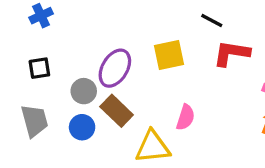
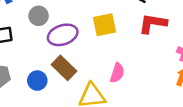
purple ellipse: (115, 68) -> (63, 35), turned 40
gray circle: (84, 91) -> (39, 16), moved

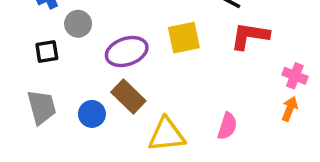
gray circle: (39, 16) -> (78, 24), moved
pink semicircle: (117, 73) -> (227, 126), moved

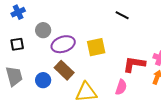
gray circle: (78, 24) -> (43, 30), moved
red L-shape: (250, 36) -> (134, 64), moved
yellow square: (184, 38) -> (96, 47), moved

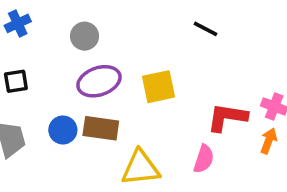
gray circle: (43, 30) -> (85, 36), moved
brown rectangle: (64, 70) -> (101, 128), turned -36
blue circle: (43, 80) -> (63, 130), moved

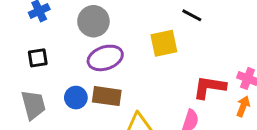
gray circle: (85, 36) -> (93, 21), size x1.4
yellow square: (159, 87) -> (164, 43), moved

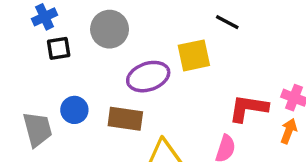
black square: (38, 58) -> (59, 48), moved
purple ellipse: (105, 58) -> (148, 77), moved
blue circle: (76, 98) -> (74, 110), moved

